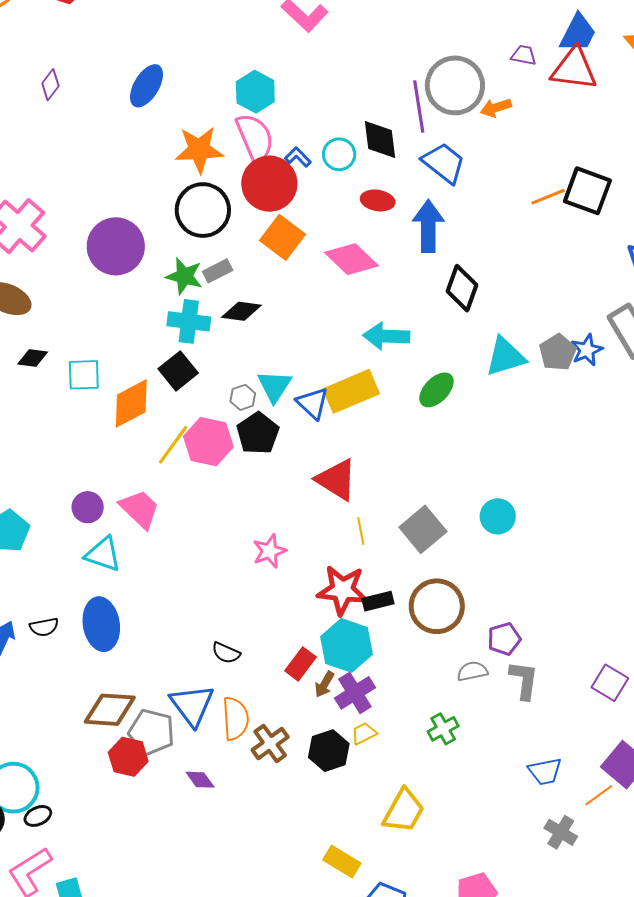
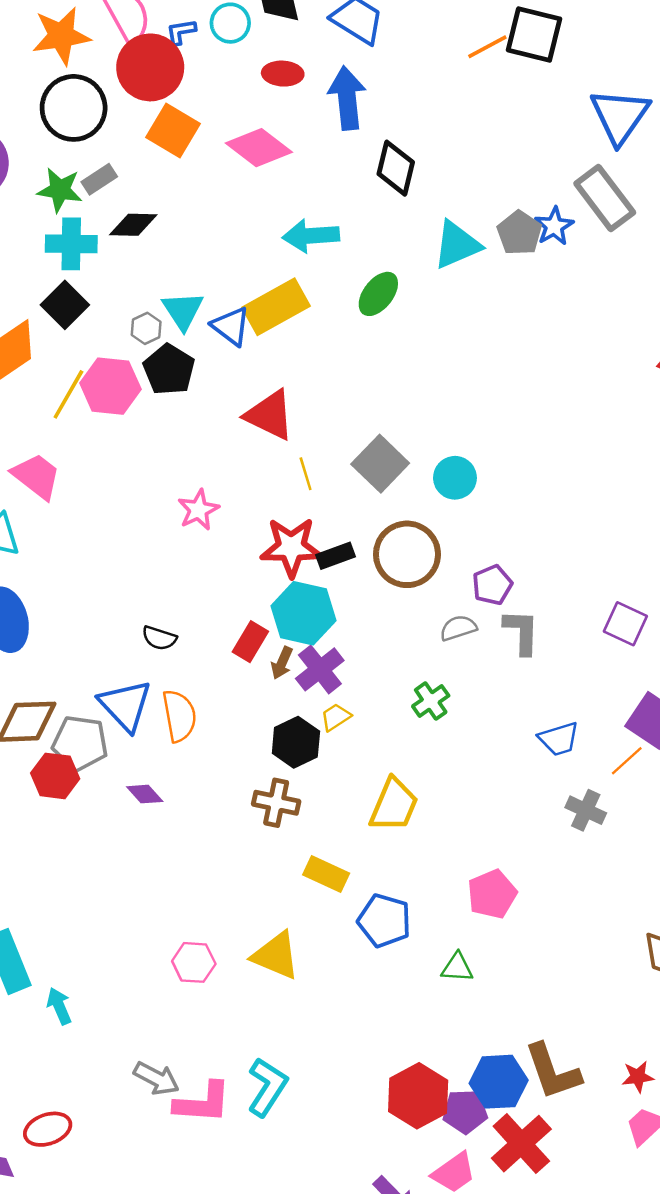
blue L-shape: (298, 157) -> (181, 32), turned -48
cyan circle: (498, 516) -> (455, 478), moved
brown cross: (270, 743) -> (276, 803), moved, turned -36

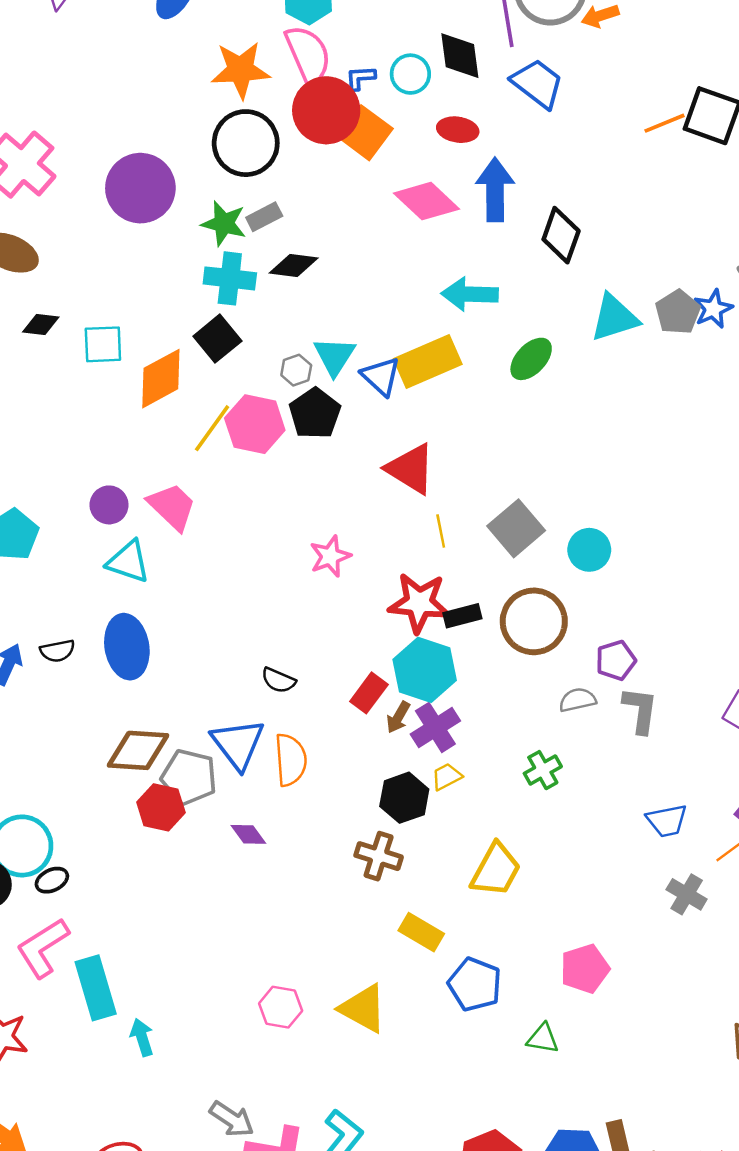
blue arrow: (347, 98) -> (495, 190), moved
orange square: (173, 130) -> (365, 133), moved

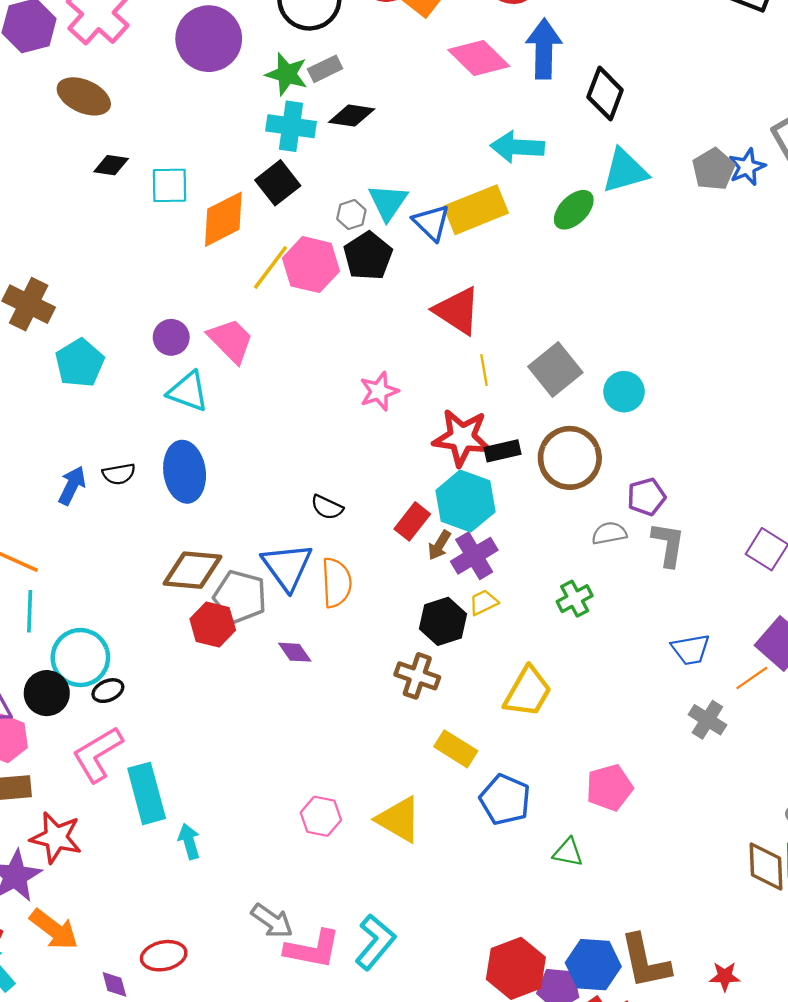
cyan triangle: (614, 318) -> (625, 171), moved

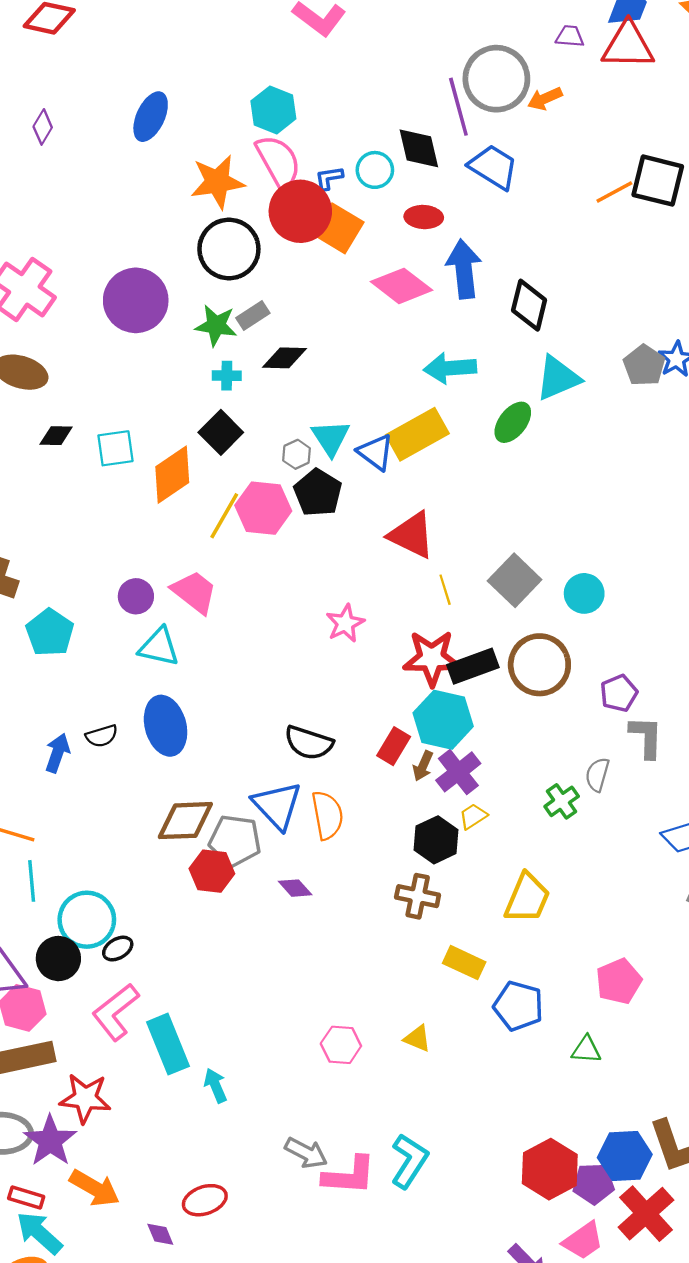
cyan cross: (291, 126) -> (227, 376), size x0.6
black rectangle: (502, 451) -> (473, 666), size x1.4
black semicircle: (327, 507) -> (309, 743), size x1.5
gray semicircle: (609, 533) -> (597, 775), moved, turned -56
yellow triangle: (399, 820) -> (417, 1038), size x0.6

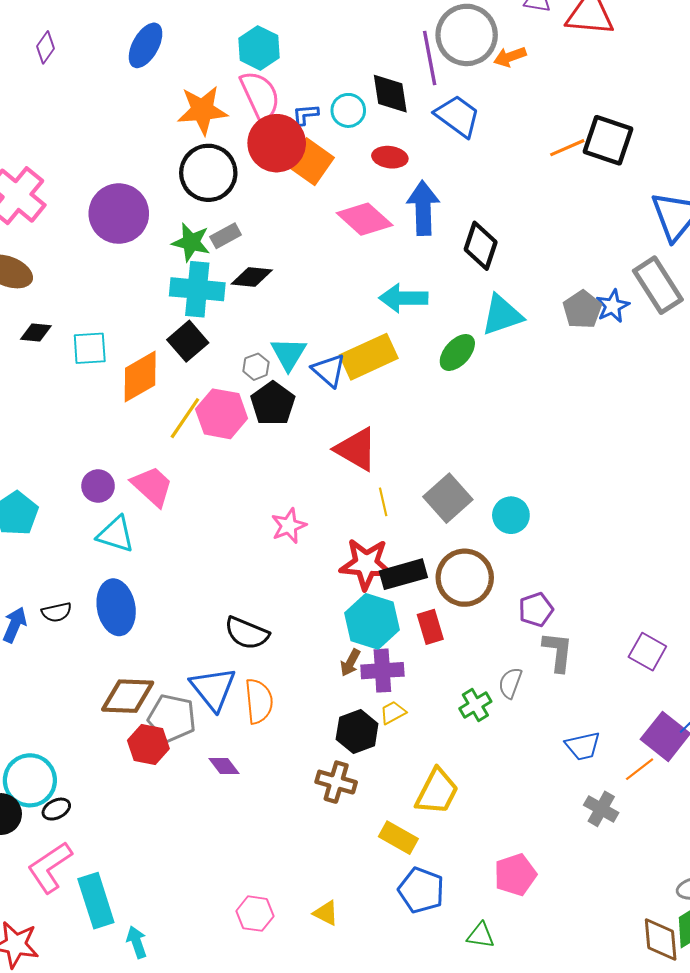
cyan cross: (227, 376) -> (197, 289), size x2.0
red rectangle: (394, 746) -> (430, 627), moved, turned -52
purple cross: (458, 772) -> (382, 671), turned 30
yellow rectangle: (464, 963) -> (398, 838), moved

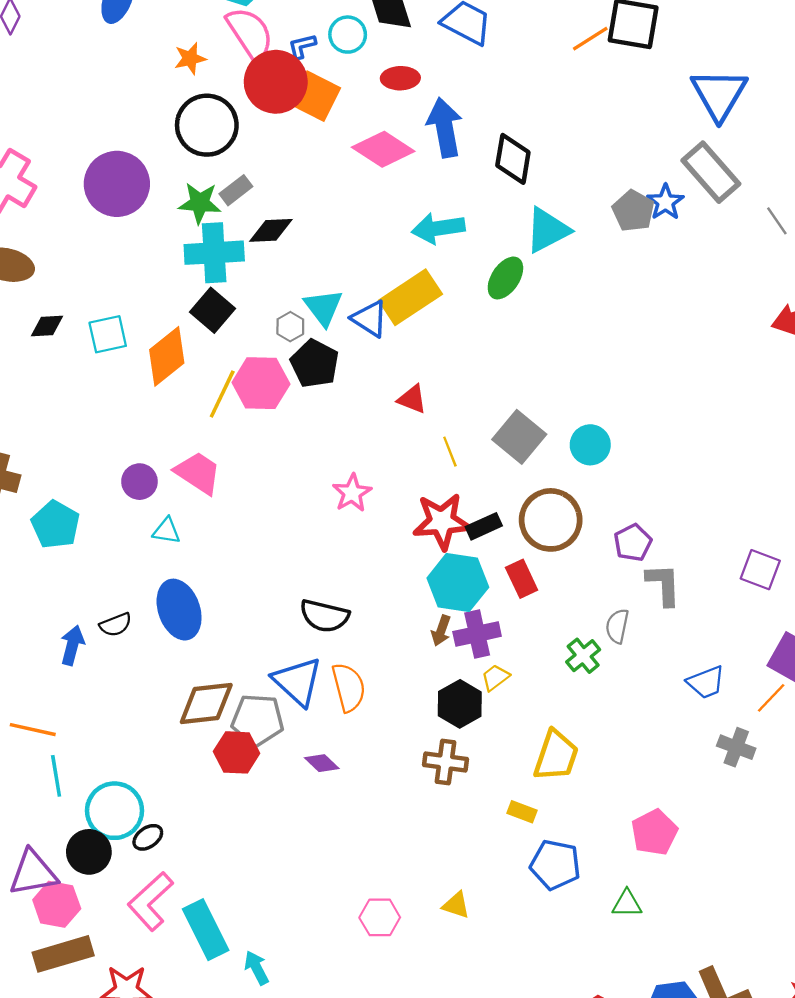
orange star: (202, 110) -> (190, 58), size x0.6
red triangle: (356, 449) -> (412, 399), size x0.6
cyan triangle: (116, 534) -> (167, 531), size x0.7
black rectangle: (403, 574) -> (484, 526), size x0.7
yellow rectangle: (398, 838) -> (522, 812), size x0.7

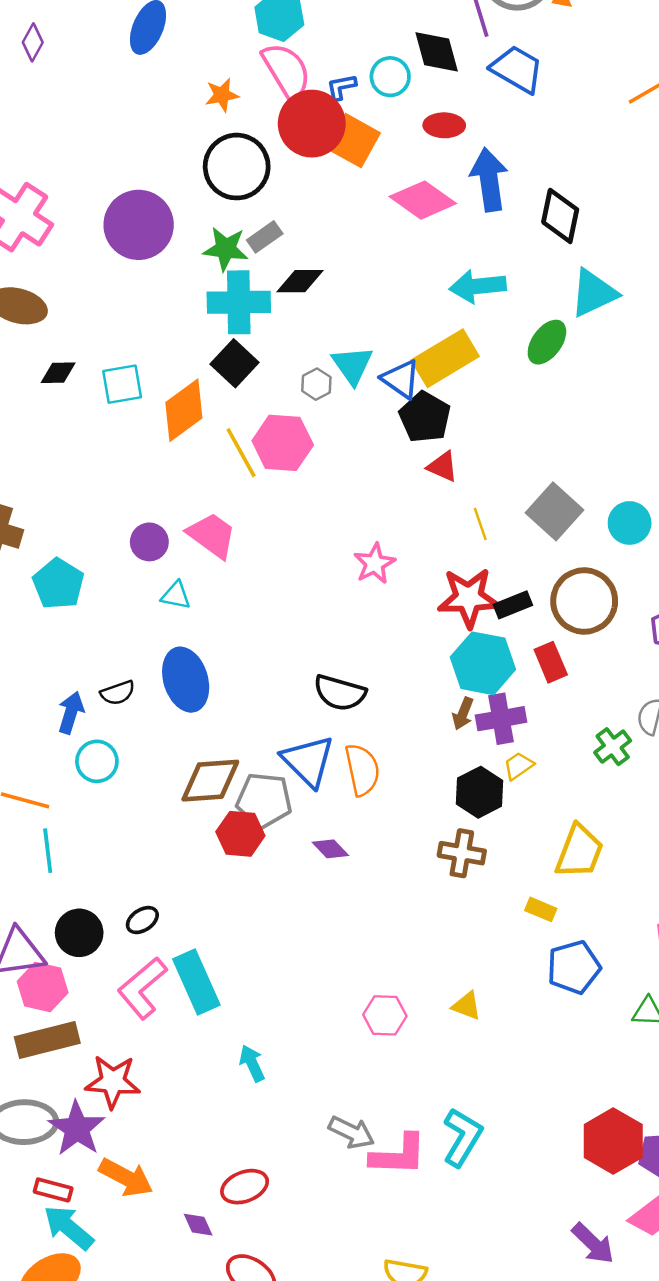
black pentagon: (315, 364) -> (425, 417), moved
yellow line: (222, 394) -> (241, 453), turned -57
cyan circle: (115, 811) -> (97, 761), moved, size x0.7
blue pentagon: (555, 865) -> (574, 967), turned -30
cyan rectangle: (206, 930) -> (196, 982), moved

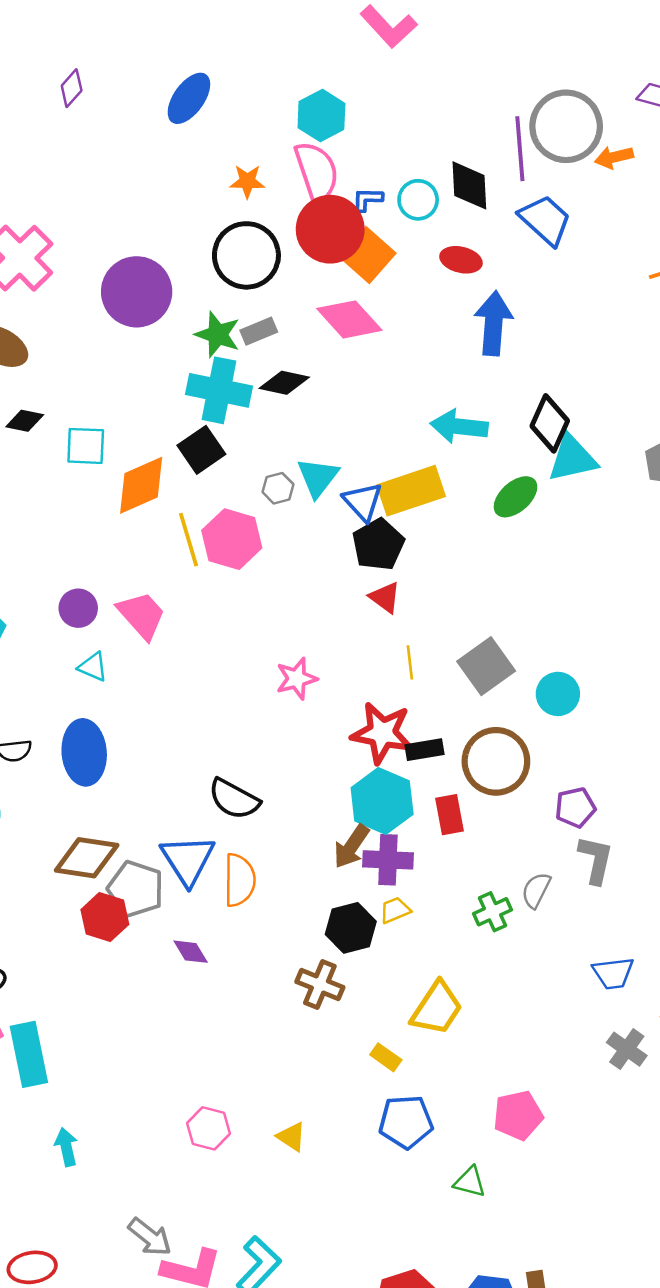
pink diamond: (423, 200) -> (349, 319), moved
black diamond: (560, 216) -> (550, 423), moved
brown arrow: (463, 714) -> (351, 846), size x1.4

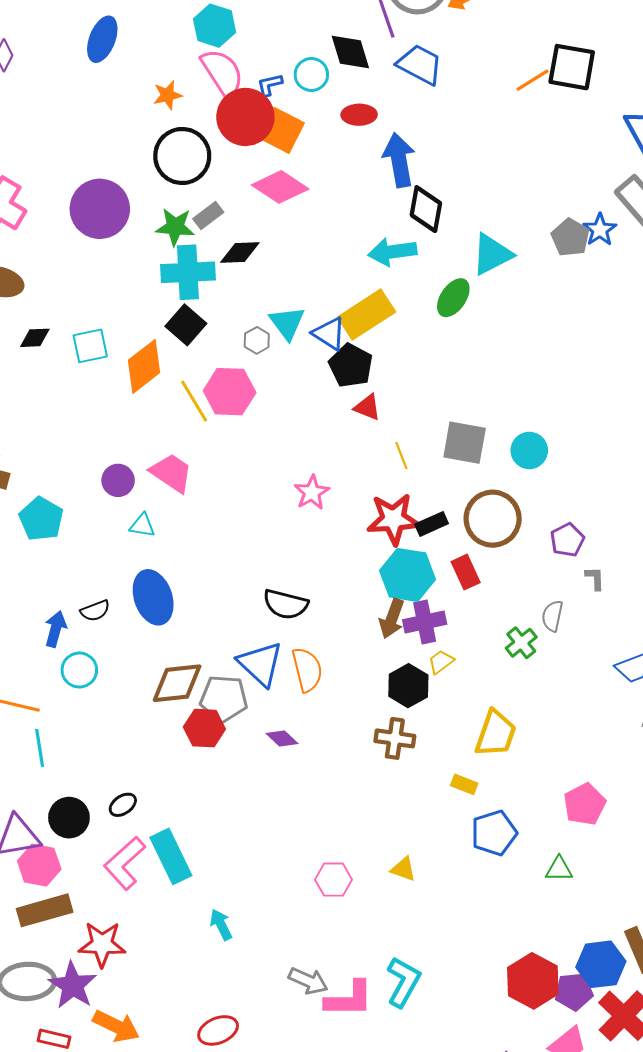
black diamond: (550, 423) -> (426, 209), moved
gray square: (486, 666) -> (465, 443), turned -30
gray L-shape: (596, 860) -> (595, 578), size x0.6

